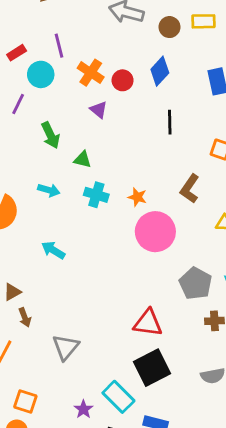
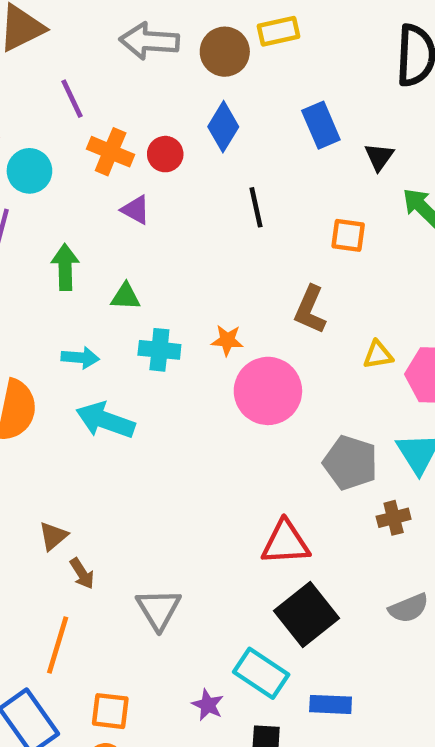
brown circle: (169, 27) -> (225, 52), size x1.4
purple line: (59, 46) -> (72, 99), moved
green arrow: (51, 135) -> (65, 267), turned -145
cyan arrow: (53, 250) -> (105, 420), moved, size x1.4

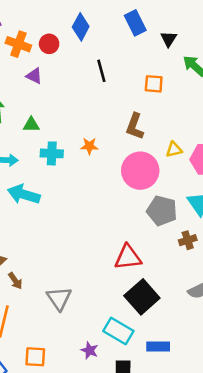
pink circle: (268, 391) -> (140, 171), moved

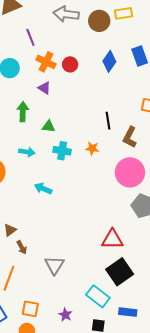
blue diamond: (81, 27) -> (109, 61), moved
black line: (101, 71) -> (108, 121), moved
purple triangle: (34, 76) -> (44, 88), moved
cyan arrow: (24, 194) -> (43, 189), moved, size x0.7
purple star: (90, 350) -> (65, 315), moved

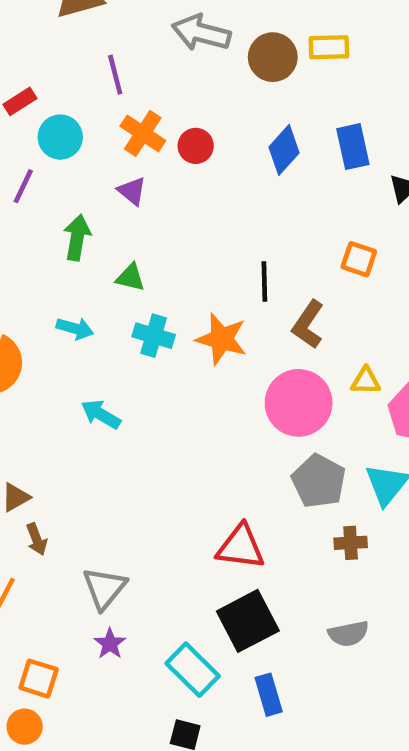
orange star: (92, 148) -> (222, 339), size x1.6
blue rectangle: (128, 312) -> (269, 695), moved, turned 60
purple star: (65, 315) -> (110, 644), moved

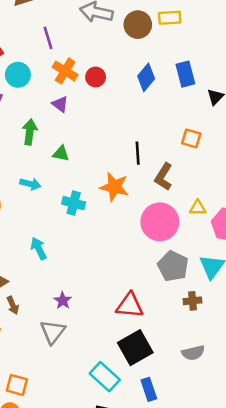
cyan cross: (154, 336) -> (74, 203), moved
cyan arrow: (101, 414) -> (39, 248), moved, turned 35
purple star: (110, 644) -> (63, 301), moved

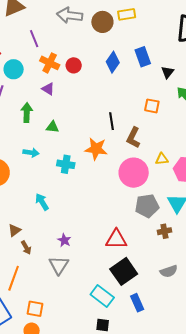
gray pentagon: (173, 266) -> (147, 206), turned -30

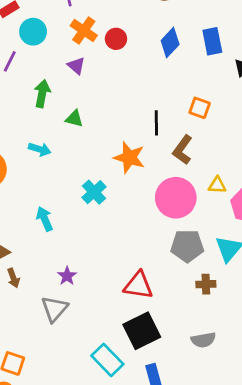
orange square: (152, 106) -> (200, 108), moved
cyan cross: (66, 164) -> (94, 192), moved, turned 30

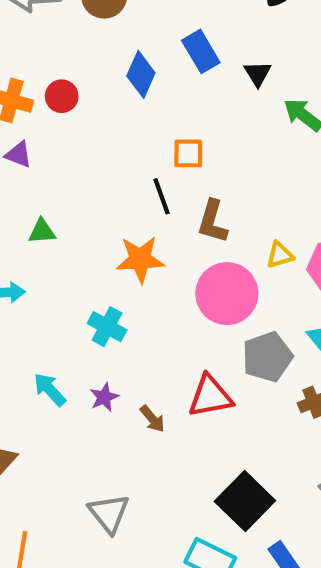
orange square: (200, 108) -> (188, 153), moved
purple star: (67, 276) -> (104, 397), moved, turned 30
brown arrow: (13, 278) -> (152, 419), moved
red triangle: (138, 285) -> (210, 396), moved

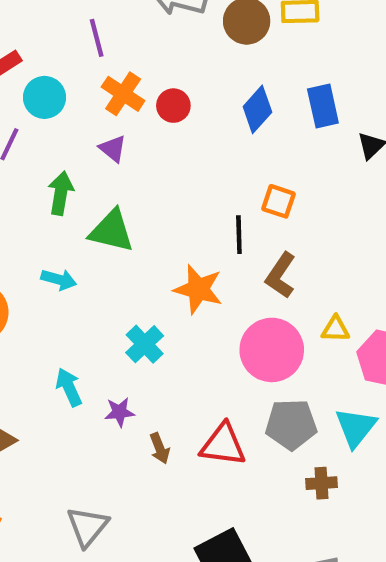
green triangle: (42, 231) -> (112, 231), size x1.6

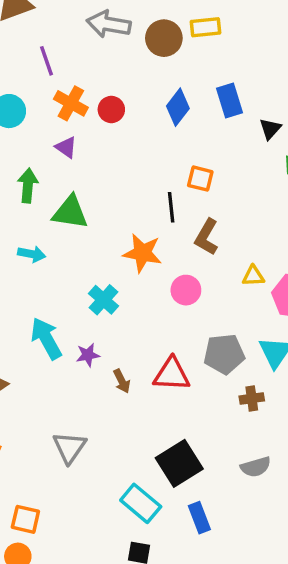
pink circle: (272, 350) -> (186, 290), moved, size x0.6
cyan arrow: (69, 387) -> (46, 338), size x1.4

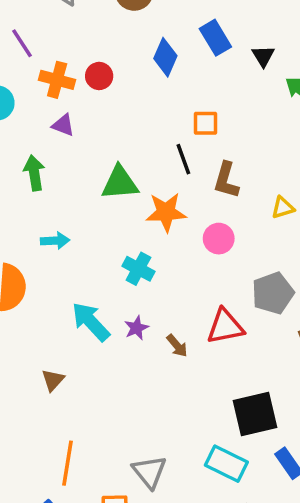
green triangle: (70, 212) -> (120, 183), moved
gray triangle: (70, 447) -> (149, 472), moved
black square: (179, 463) -> (255, 414), turned 33

